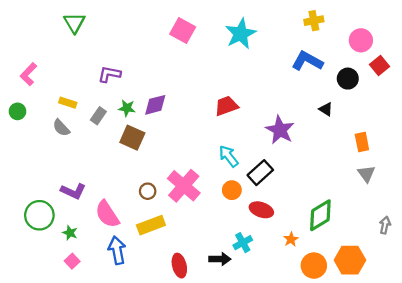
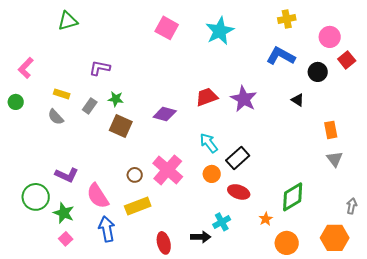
green triangle: (74, 23) -> (68, 21), turned 45
purple diamond: (155, 105) -> (165, 114), moved, turned 30
purple star: (280, 130) -> (244, 99), moved
green star: (70, 233) -> (64, 213), size x1.5
orange hexagon: (350, 260) -> (335, 238), moved

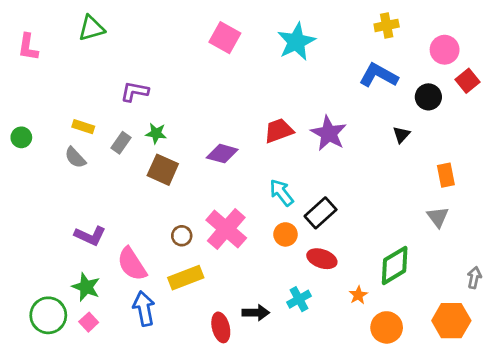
pink L-shape: (26, 68) -> (28, 47), moved, turned -35
black triangle: (298, 100) -> (401, 135), turned 40
gray triangle: (335, 159) -> (438, 217), moved
green circle: (36, 197) -> (48, 315), moved
black arrow: (201, 237) -> (256, 313), moved

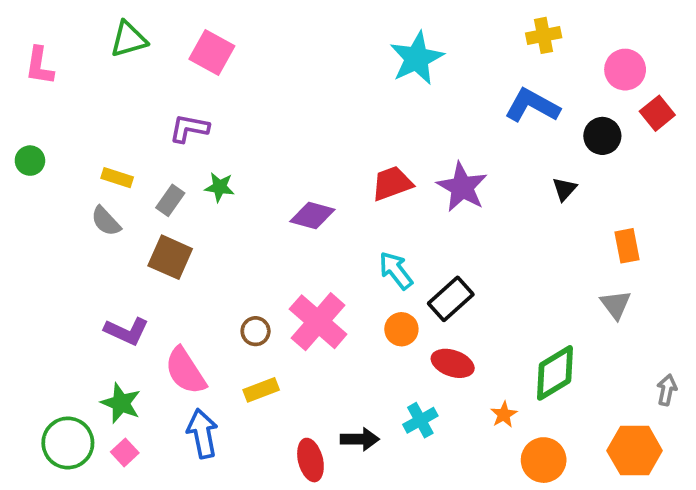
pink square: (225, 38) -> (212, 53), moved
green circle: (21, 137) -> (30, 161), moved
brown square: (163, 170) -> (170, 257), moved
yellow rectangle: (186, 278) -> (261, 390), size x0.7

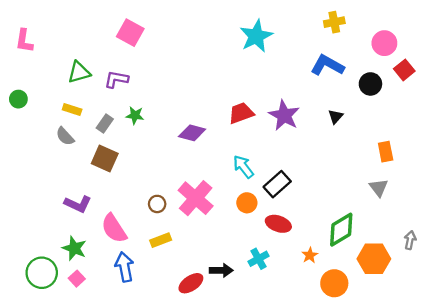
green triangle: (129, 39) -> (79, 72), moved
black triangle: (564, 189) -> (335, 117), moved
orange hexagon: (635, 451) -> (374, 259), moved
red ellipse: (310, 460) -> (191, 283), turned 70

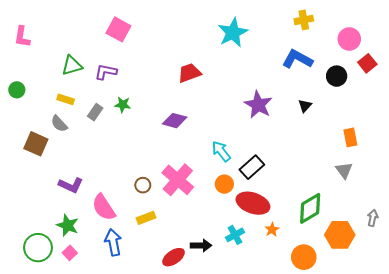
red trapezoid: (241, 113) -> (189, 73), moved
brown square: (105, 159) -> (36, 144), moved
red ellipse: (278, 224) -> (253, 203), size x1.4
orange star: (310, 255) -> (272, 230), moved

